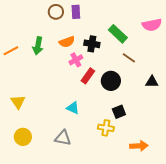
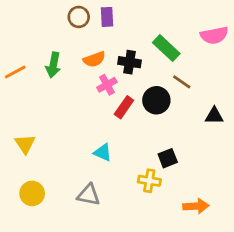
black circle: (111, 81) -> (156, 100), moved

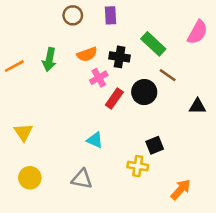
purple rectangle: (107, 17) -> (110, 15), moved
pink semicircle: (214, 35) -> (197, 32), turned -50
orange arrow: (196, 206) -> (181, 189), turned -45

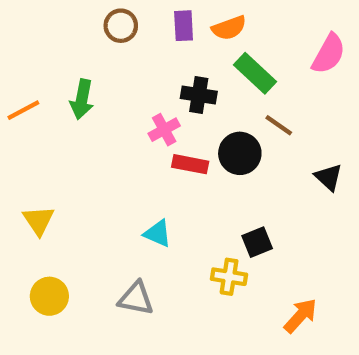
orange semicircle: (87, 54) -> (229, 28), moved
red rectangle: (114, 99) -> (190, 164), turned 66
black triangle: (197, 106) -> (329, 177), turned 42

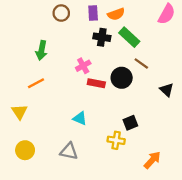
pink semicircle: (329, 54) -> (167, 14), moved
black cross: (199, 95) -> (102, 37), moved
orange line: (23, 110) -> (36, 83), moved

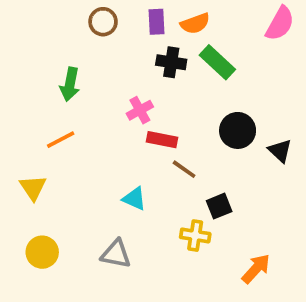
brown line: (141, 64) -> (184, 169), moved
black circle: (122, 78) -> (238, 130), moved

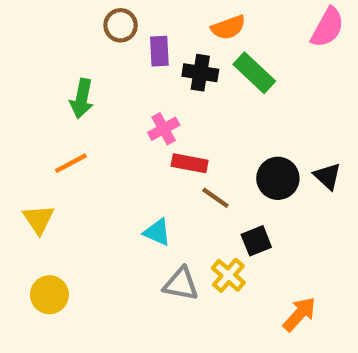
purple rectangle: (156, 22) -> (159, 51), moved
black circle: (238, 130) -> (278, 178), moved
yellow cross: (195, 236) -> (228, 275), turned 32
gray triangle: (116, 254) -> (181, 284), moved

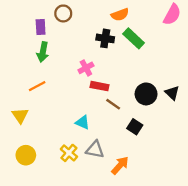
purple rectangle: (159, 51) -> (41, 27), moved
black square: (256, 241) -> (135, 127), turned -35
yellow cross: (228, 275) -> (69, 153), moved
orange arrow: (299, 314) -> (120, 165), moved

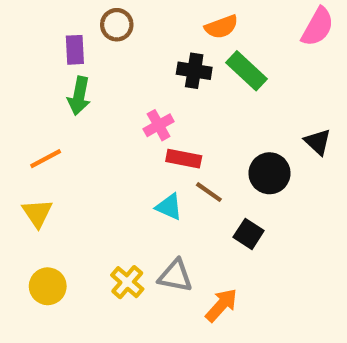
orange line: (37, 86) -> (46, 159), moved
black triangle: (172, 93) -> (318, 142), moved
cyan triangle: (83, 122) -> (169, 207), moved

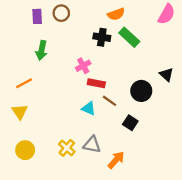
purple rectangle: (75, 50) -> (37, 16), moved

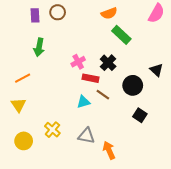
black cross: (102, 37) -> (108, 63), moved, turned 35
cyan triangle: (89, 108) -> (83, 102), turned -40
black square: (130, 123) -> (140, 115), moved
yellow cross: (67, 148) -> (52, 130), moved
orange arrow: (116, 160) -> (109, 150), turned -66

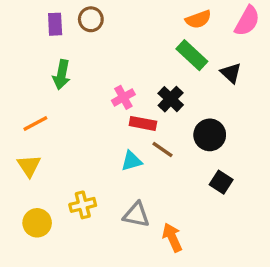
orange semicircle: (109, 13) -> (198, 19), moved
black triangle: (156, 70) -> (231, 73), moved
yellow cross: (52, 130) -> (83, 205), turned 35

